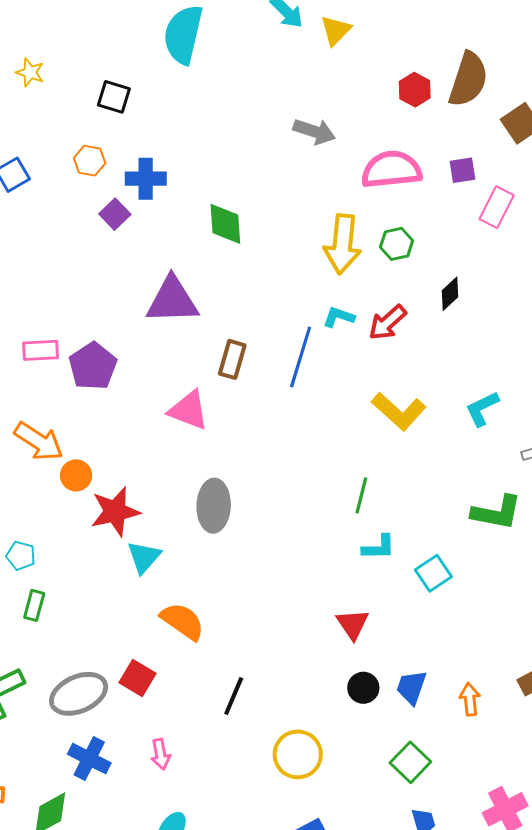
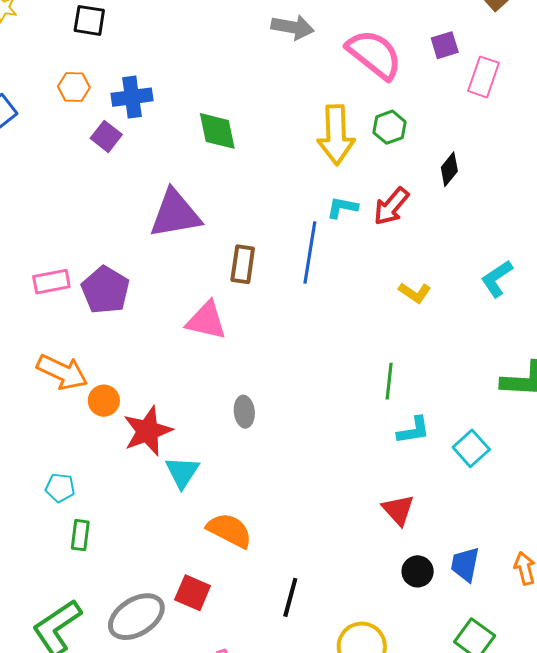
pink semicircle: (391, 170) -> (374, 54), turned 52
yellow L-shape: (399, 411) -> (415, 293), size x0.6
gray ellipse: (214, 506) -> (244, 412), size x0.6

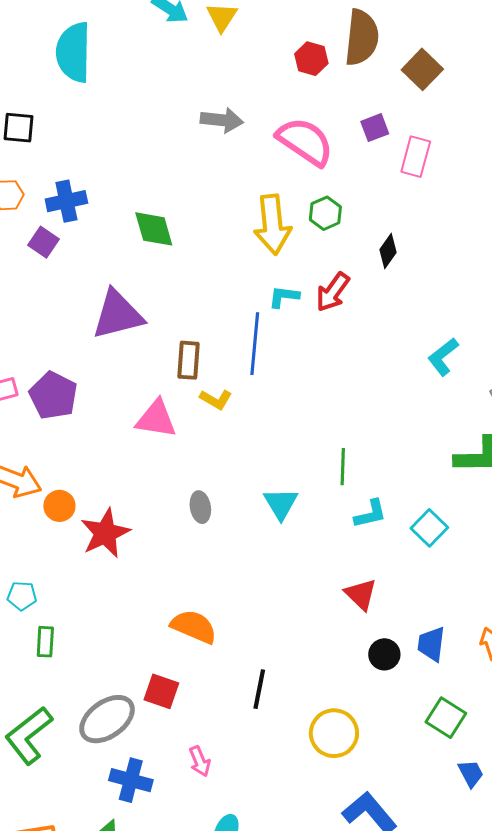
yellow L-shape: (415, 293) -> (216, 399), moved
cyan triangle: (182, 472) -> (281, 504), moved

